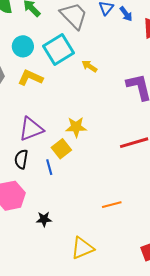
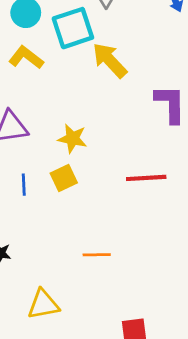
yellow arrow: (89, 66) -> (110, 60), size x1.8
yellow square: (61, 149) -> (64, 178), moved

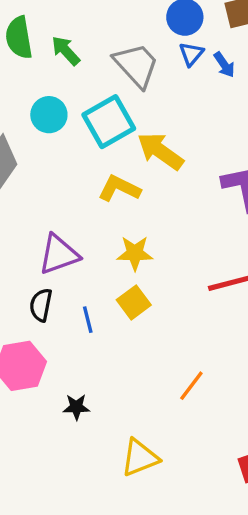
yellow L-shape: (26, 58) -> (119, 188), moved
orange line: (97, 255) -> (191, 386), turned -40

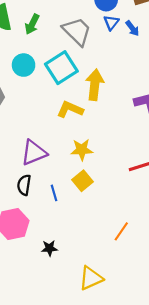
green arrow: (66, 51) -> (32, 24), turned -108
yellow arrow: (160, 151) -> (95, 85), turned 64

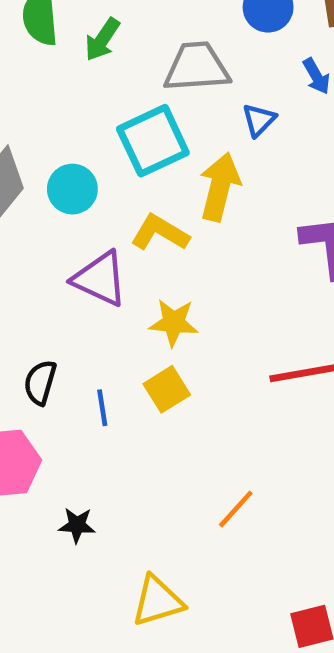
blue triangle: (111, 23) -> (259, 120), moved
gray trapezoid: (77, 31) -> (197, 67), turned -56
cyan circle: (24, 65) -> (72, 189), moved
purple triangle: (34, 153) -> (100, 279), moved, turned 40

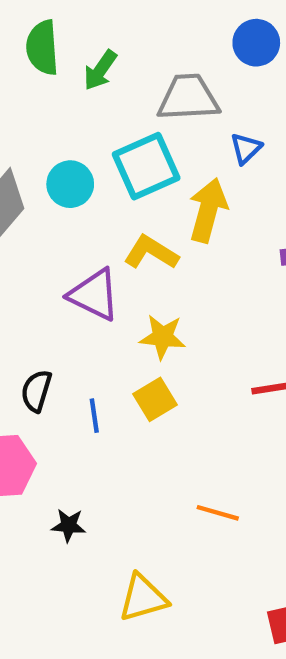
cyan circle: (72, 189) -> (70, 184), moved
orange line: (236, 509) -> (218, 513), turned 63

